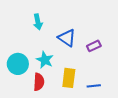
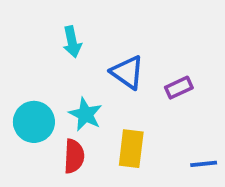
blue line: (94, 86) -> (204, 164), moved

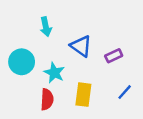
cyan circle: (34, 122) -> (22, 62), moved
blue line: (204, 164) -> (125, 92), moved, turned -42

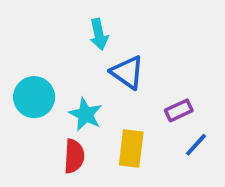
cyan arrow: (46, 27) -> (99, 34), moved
purple rectangle: (114, 56) -> (179, 110), moved

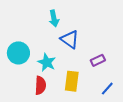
blue line: (196, 145) -> (107, 89), moved

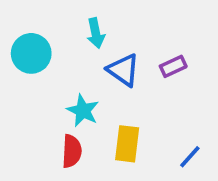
cyan circle: (18, 53) -> (31, 53), moved
purple rectangle: (98, 60) -> (173, 66), moved

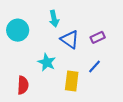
red semicircle: (72, 151) -> (23, 85), moved
blue line: (190, 157) -> (95, 66), moved

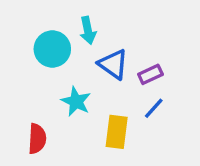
cyan circle: (18, 30) -> (52, 49), moved
purple rectangle: (98, 37) -> (150, 74), moved

